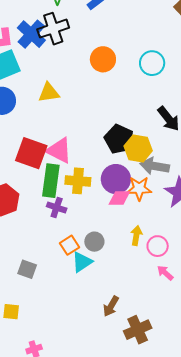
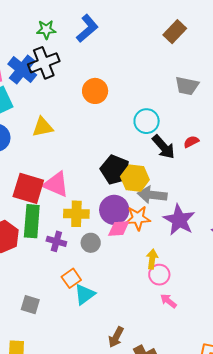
cyan circle: (152, 63) -> (147, 121), moved
green rectangle: (51, 181) -> (32, 221), moved
yellow arrow: (136, 236) -> (152, 259), moved
gray circle: (94, 242) -> (91, 243), moved

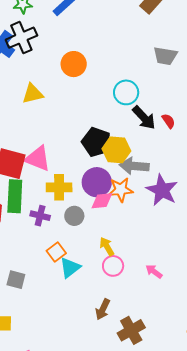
yellow triangle: (43, 127) -> (33, 94), moved
red semicircle: (191, 142) -> (168, 121), moved, turned 84
yellow arrow: (152, 259) -> (107, 246), moved, turned -36
pink circle: (159, 275) -> (113, 266), moved

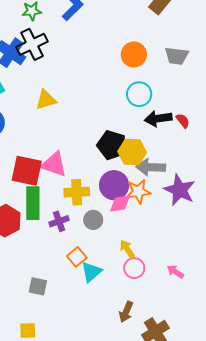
orange circle: (74, 64) -> (134, 55), moved
black arrow: (144, 118) -> (158, 118), turned 128
purple cross: (40, 216) -> (59, 221), turned -30

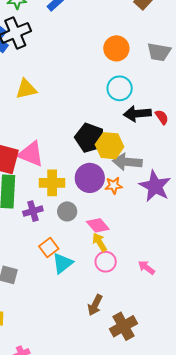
orange star: (138, 191) -> (114, 185), size x0.7
pink diamond: (120, 204) -> (98, 225), moved, turned 55

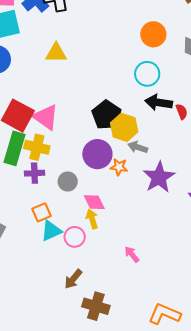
gray arrow: (127, 162) -> (138, 147), size x0.7
yellow cross: (52, 183) -> (37, 147), moved
pink circle: (106, 262) -> (75, 237), moved
brown cross: (123, 326) -> (96, 306), turned 32

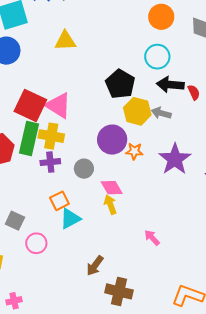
black pentagon: (107, 115) -> (120, 84), moved
gray arrow: (138, 147) -> (161, 113), moved
pink circle: (75, 237) -> (36, 243), moved

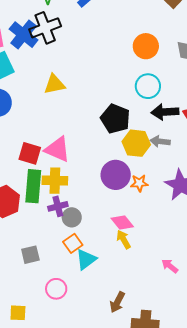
red square: (30, 105) -> (30, 153), size x0.7
gray circle: (84, 169) -> (72, 217), moved
gray square: (15, 221) -> (30, 255), moved, turned -30

